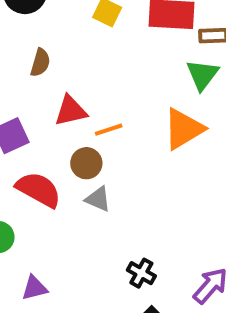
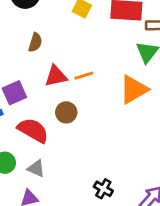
orange line: (109, 130) -> (84, 76), moved
gray triangle: (98, 199) -> (36, 168), moved

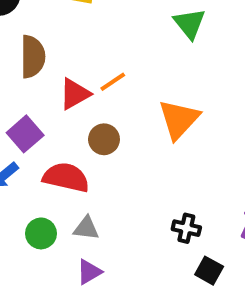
brown semicircle: (35, 42) -> (33, 57), size x1.5
orange triangle: (134, 89) -> (179, 119), moved

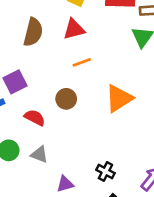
red triangle: (75, 94) -> (74, 29), moved
red semicircle: (66, 177) -> (35, 118), size x0.7
purple triangle: (89, 272) -> (65, 184), moved

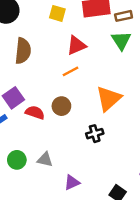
red triangle: (74, 29) -> (76, 45), moved
red semicircle: (35, 118) -> (35, 112), moved
black cross: (105, 171) -> (95, 134), moved, turned -35

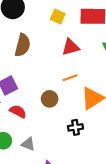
orange line: (70, 71) -> (70, 78), moved
red semicircle: (35, 112) -> (18, 111), moved

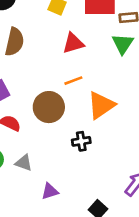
brown circle: (50, 99) -> (49, 107), size x1.5

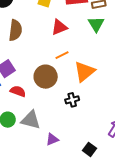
gray triangle: (24, 163) -> (31, 120), size x1.5

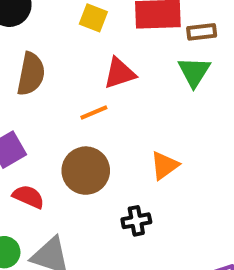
orange line: (62, 55) -> (94, 113), moved
orange triangle: (84, 72) -> (164, 165), size x0.7

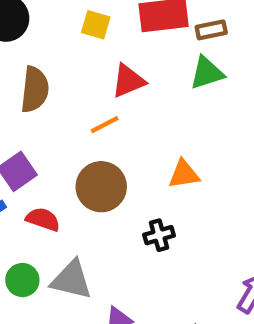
green triangle: (194, 72) -> (207, 73), turned 45
orange triangle: (164, 165) -> (184, 174), turned 32

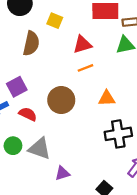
yellow square: (96, 25) -> (55, 21), moved
orange line: (105, 125) -> (85, 68), moved
black cross: (159, 235) -> (118, 134), moved, size x1.6

